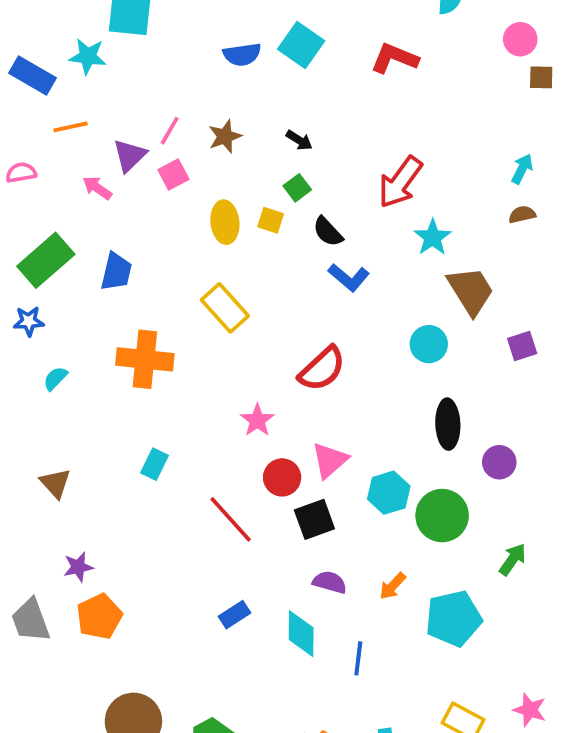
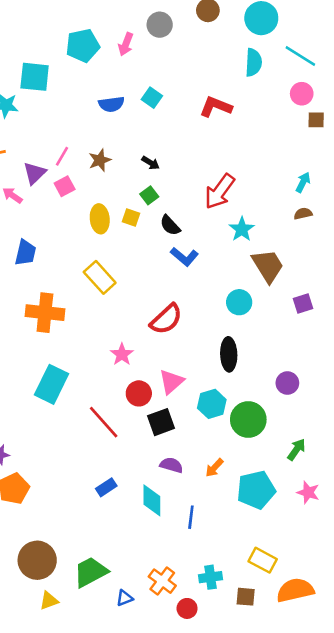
cyan square: (301, 45) -> (152, 98), size x0.7
black ellipse: (448, 424) -> (229, 354), moved
cyan rectangle: (154, 464) -> (52, 384), size x1.8
pink star: (530, 710) -> (308, 492), moved

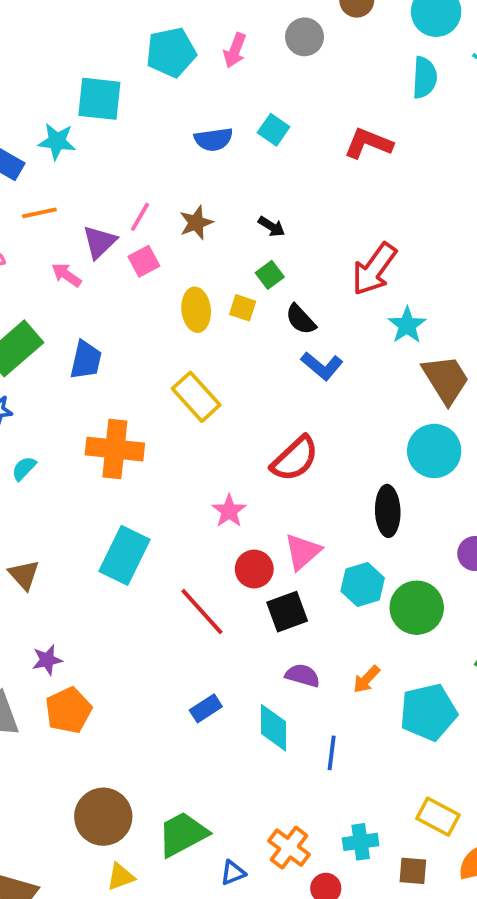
gray circle: (160, 25) -> (305, 37), moved
cyan circle: (239, 302) -> (434, 451), moved, size x1.4

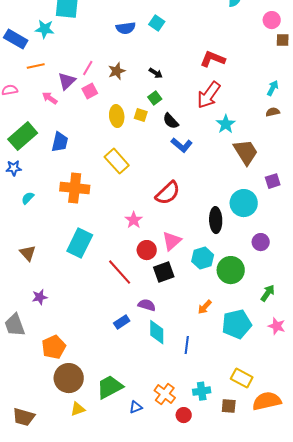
red L-shape: (368, 143) -> (213, 59), moved
cyan circle: (434, 451) -> (244, 203), moved
purple semicircle: (303, 675) -> (147, 305), moved
orange pentagon: (68, 710) -> (54, 347), moved

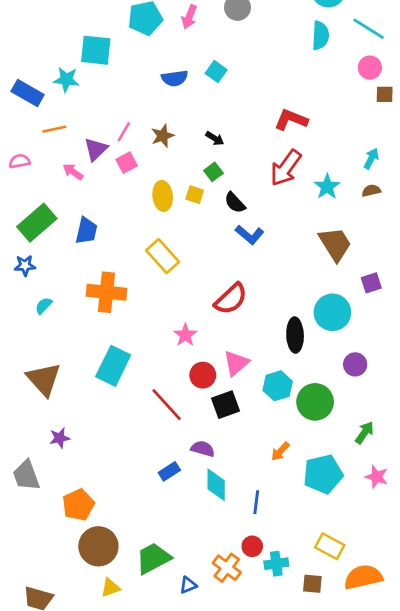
cyan star: (226, 124) -> (327, 187), moved
brown triangle: (28, 253) -> (44, 379), size x1.6
red circle: (184, 415) -> (252, 546), moved

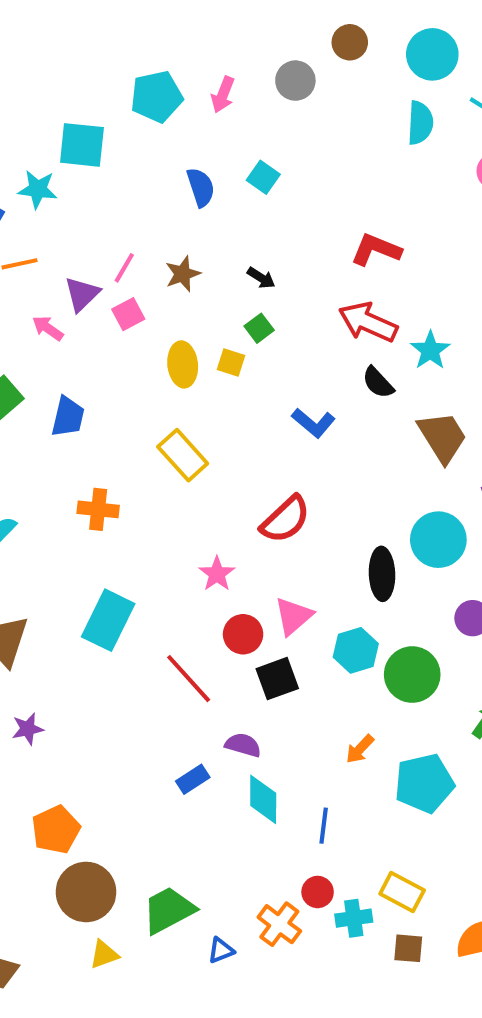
blue semicircle: (175, 78) -> (201, 187), turned -100
red arrow: (286, 168) -> (368, 322), turned 78
black semicircle: (235, 203) -> (378, 383), moved
orange cross: (106, 292) -> (98, 509), size x0.7
yellow rectangle: (330, 546) -> (402, 892), moved

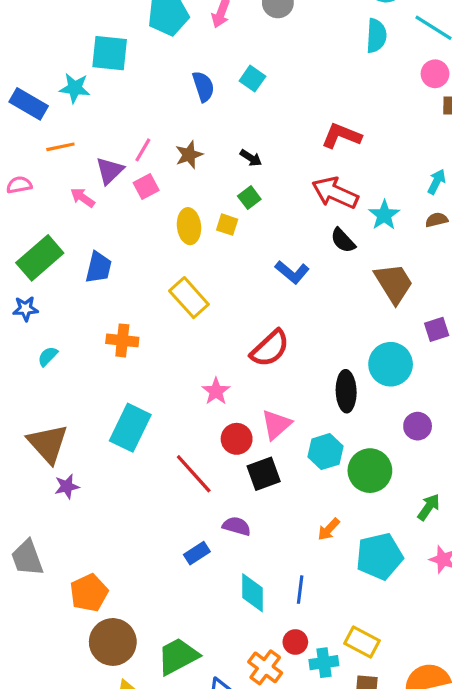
purple star: (28, 729) -> (67, 486), moved
cyan diamond: (263, 799) -> (252, 593), moved

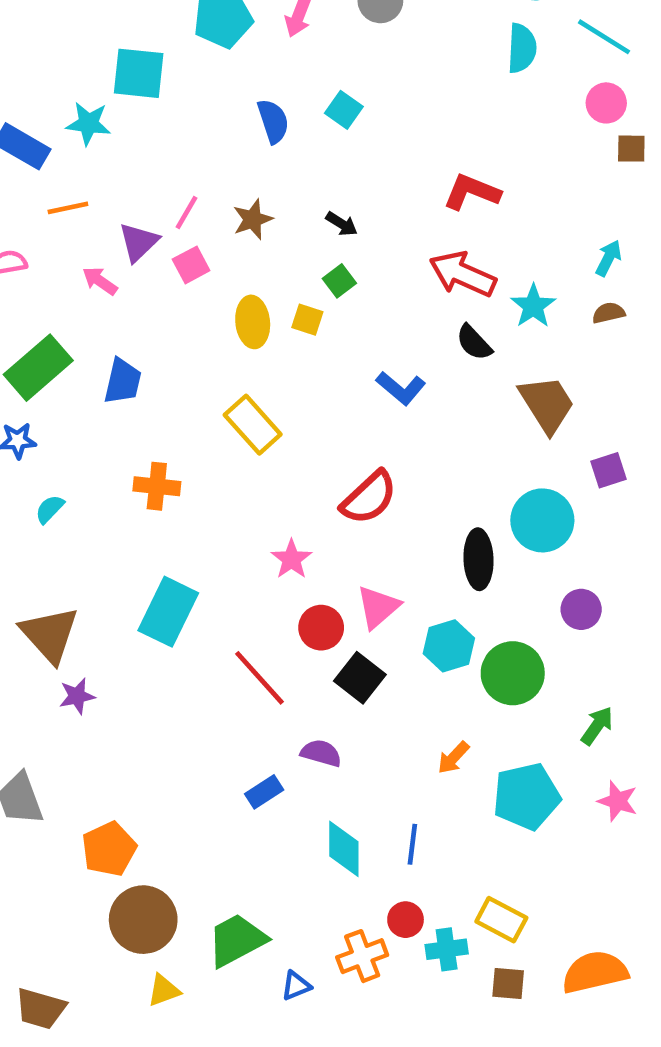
black square: (264, 474) -> (360, 678), turned -32
orange cross: (265, 667) -> (362, 956), turned 32

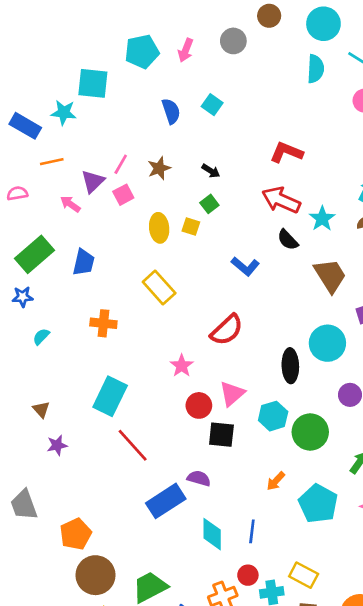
brown triangle: (50, 634) -> (41, 409), size x0.5
red line: (260, 678) -> (133, 445), moved
black square: (360, 678) -> (221, 435), turned -32
blue rectangle: (264, 792) -> (166, 501), size x1.8
cyan pentagon: (526, 796) -> (318, 504), turned -30

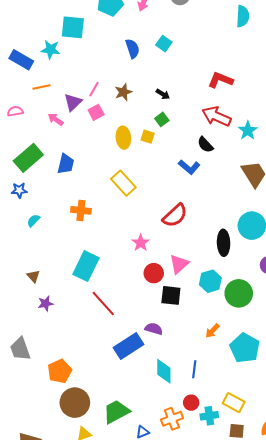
black semicircle: (288, 240) -> (205, 145), moved

